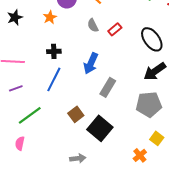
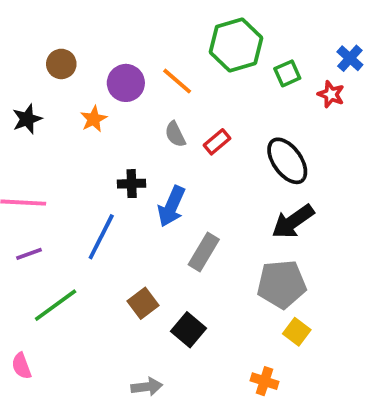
black cross: (54, 51) -> (132, 184), moved
black square: (100, 128) -> (189, 330), size x0.7
yellow square: (157, 138) -> (297, 332), moved
pink semicircle: (20, 143) -> (21, 366), moved, turned -32
orange cross: (140, 155) -> (264, 381), turned -32

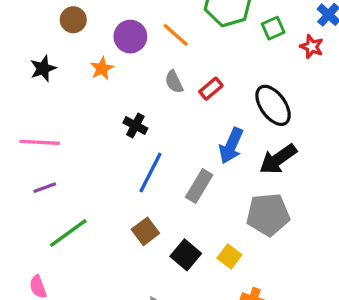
black cross: (132, 184) -> (135, 126), turned 30
blue arrow: (171, 206) -> (231, 146), moved
blue line: (101, 237) -> (150, 173), moved
yellow square: (297, 332) -> (229, 256), moved

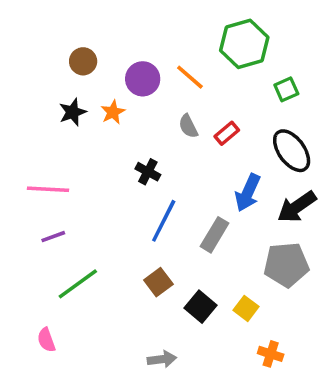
green square: (273, 28) -> (286, 89), moved
black star: (43, 68) -> (73, 112), moved

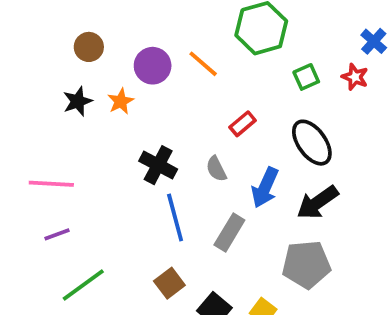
gray semicircle: (188, 126) -> (216, 169), moved
black cross: (148, 172) -> (158, 165), size x1.4
blue line: (164, 221) -> (175, 218), turned -42

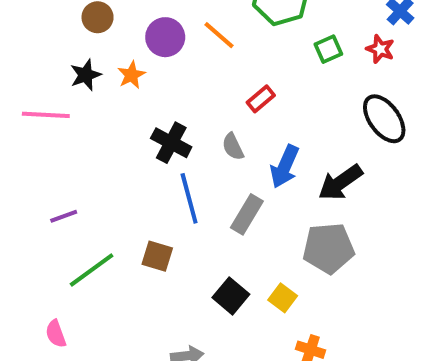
black ellipse: (312, 143) -> (384, 119), moved
pink line: (51, 184) -> (46, 115), moved
brown square: (169, 283) -> (157, 256), moved, turned -36

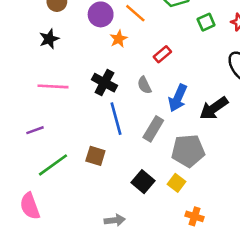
orange star: (131, 75) -> (119, 39), moved
pink line: (46, 115) -> (53, 86), moved
gray pentagon: (328, 248) -> (188, 151), moved
pink semicircle: (56, 334) -> (30, 206), size x1.5

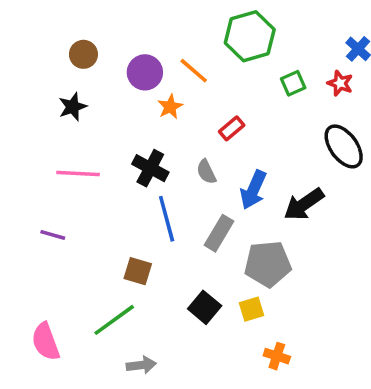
purple line: (35, 130) -> (53, 235), turned 36
green line: (53, 165) -> (114, 320), moved
yellow square: (176, 183) -> (252, 309), turned 36
gray arrow: (115, 220) -> (141, 365), moved

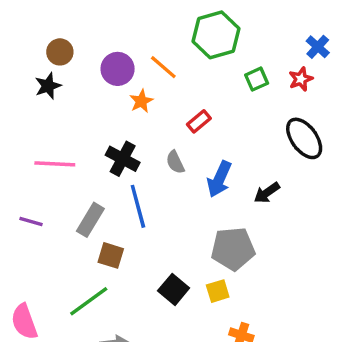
red star: (340, 83) -> (301, 79), turned 30
black star: (73, 107) -> (48, 86), moved
black arrow: (304, 204) -> (267, 193), size x0.7
gray rectangle: (219, 233) -> (90, 220), moved

